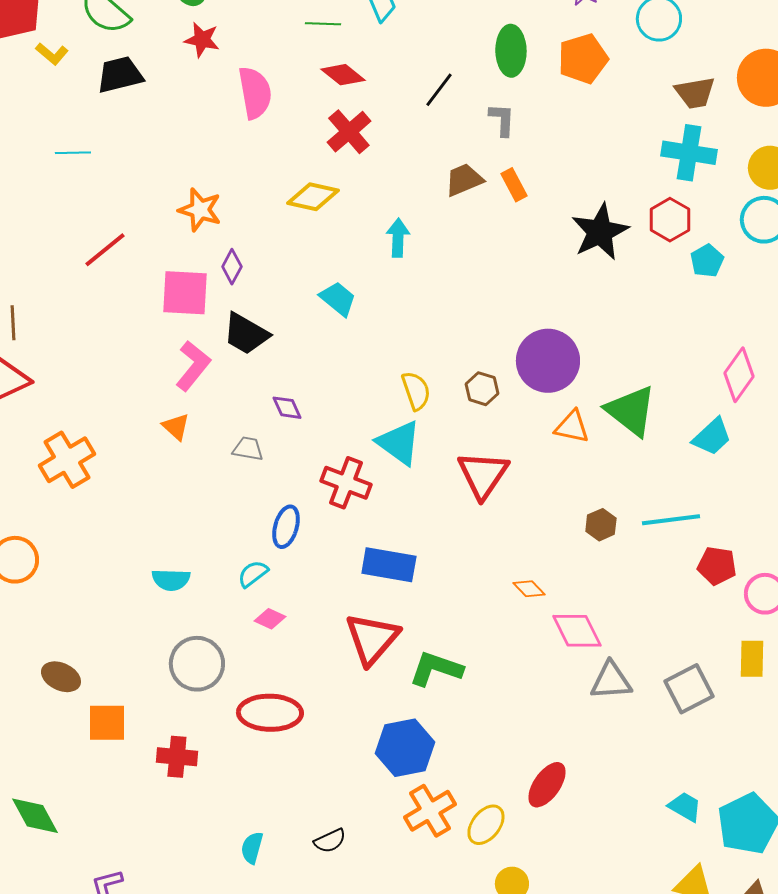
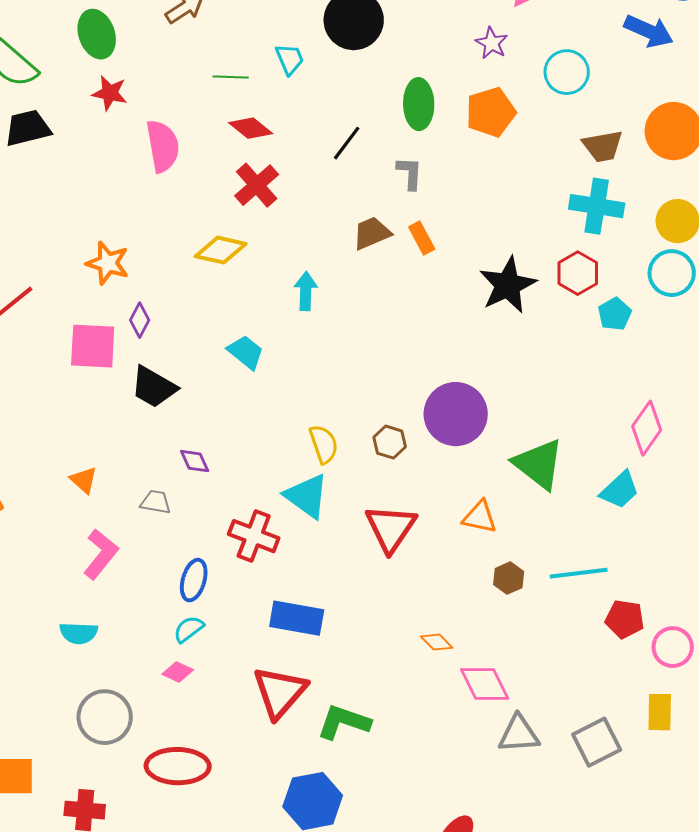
pink L-shape: (193, 366) -> (101, 554), moved
orange triangle: (572, 427) -> (480, 517), moved
cyan semicircle: (253, 574) -> (189, 629), moved

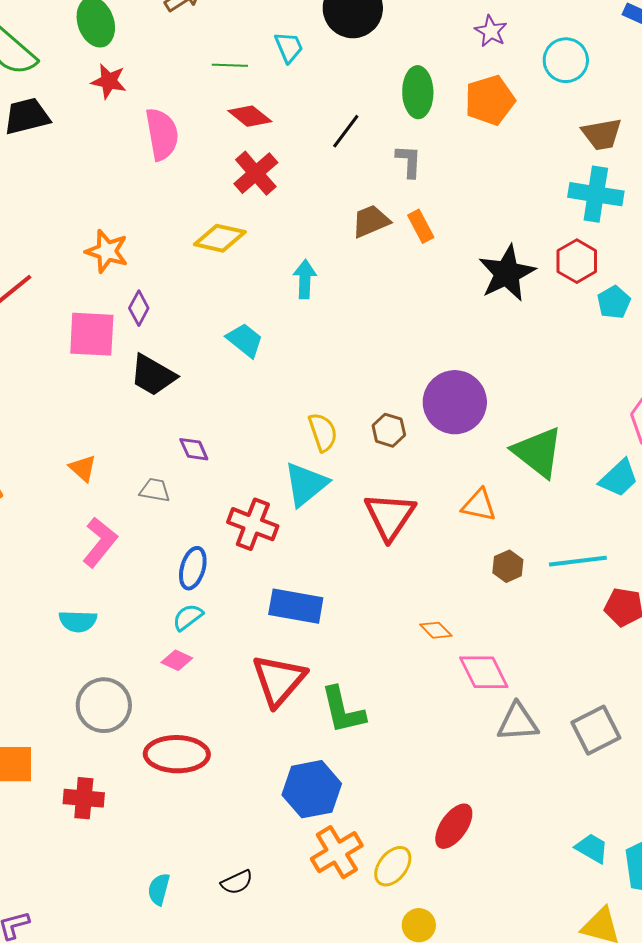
cyan triangle: (307, 496) -> (306, 484), turned 45
green L-shape: (344, 722) -> (343, 710), turned -122

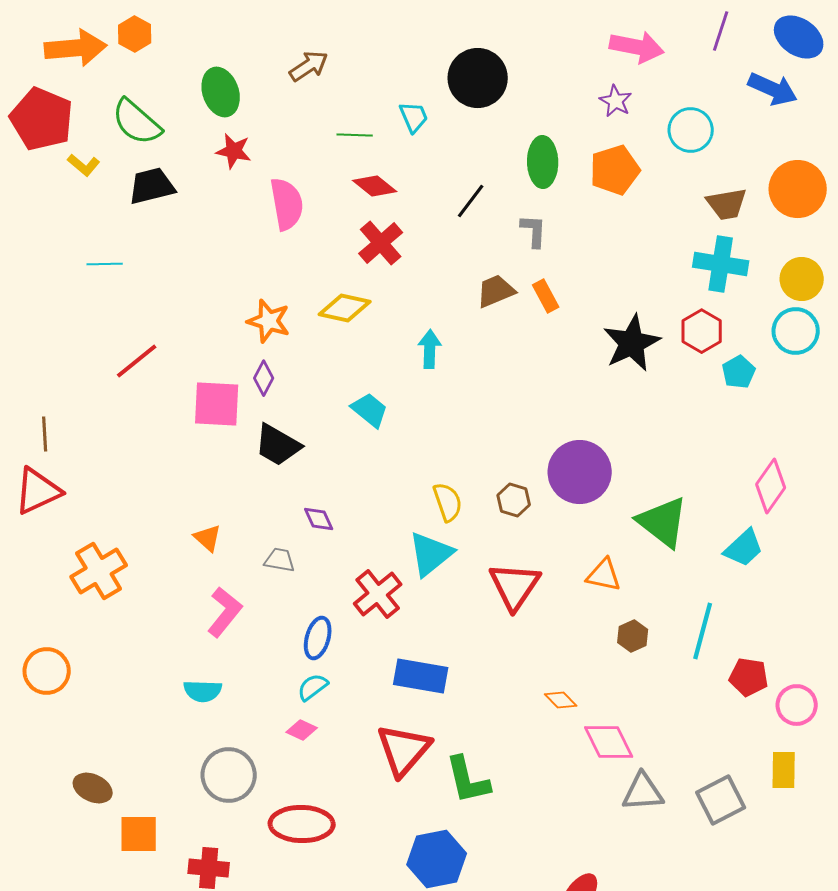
orange star: (107, 251) -> (269, 321), moved
red cross: (253, 524) -> (378, 594), turned 30
cyan line: (578, 561) -> (703, 631), turned -68

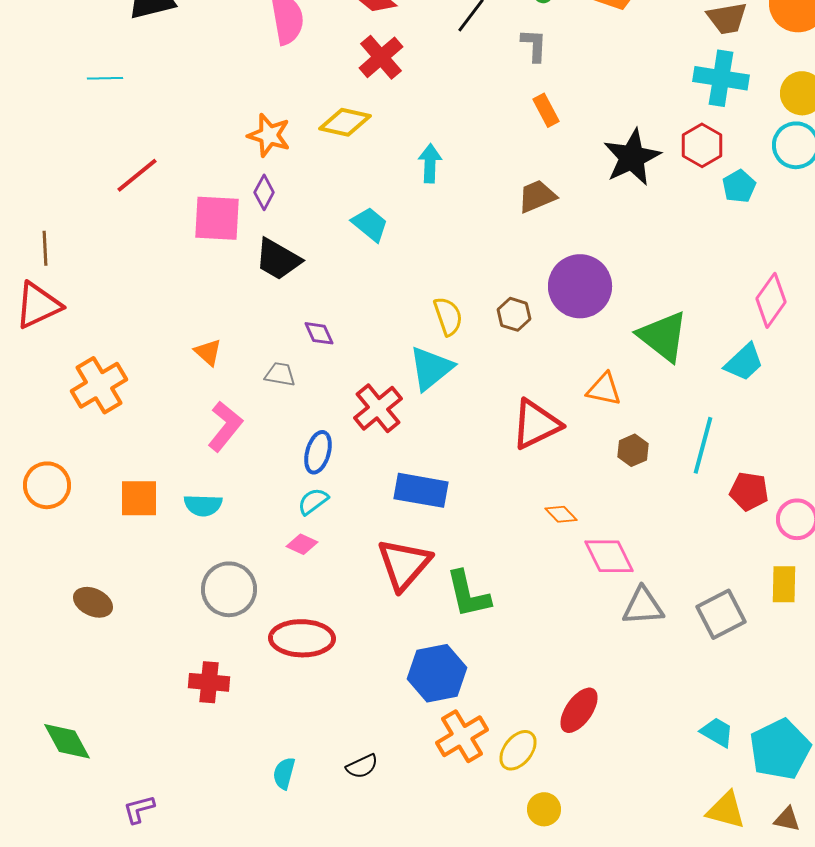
brown trapezoid: (496, 291) -> (537, 196), moved
red triangle: (515, 586) -> (536, 424), moved, turned 30
orange square: (139, 834) -> (139, 498), moved

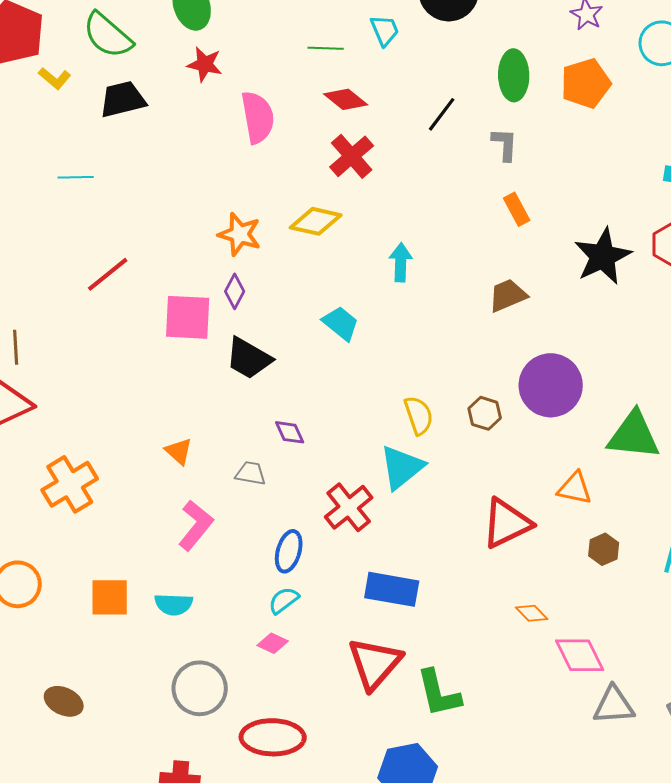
green triangle: (663, 336) -> (634, 435), turned -32

